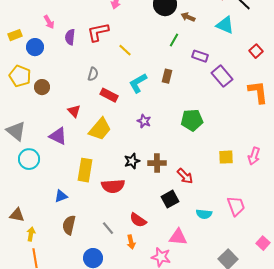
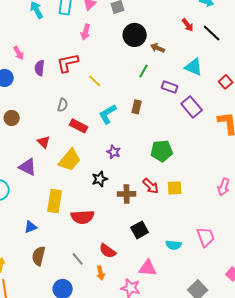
cyan triangle: (225, 25) -> (194, 67), moved
yellow square: (226, 157) -> (175, 188), moved
black star: (132, 161) -> (100, 179), moved
red arrow: (185, 176) -> (151, 186), moved

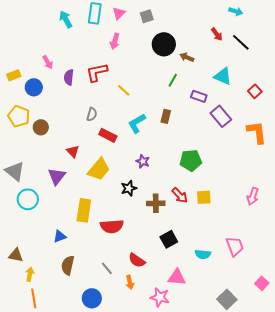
purple triangle: (28, 167) -> (57, 176), turned 42

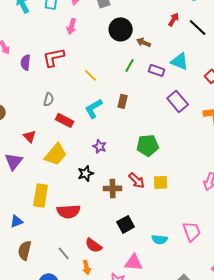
red arrow: (217, 34) -> (174, 19), turned -112
yellow line: (124, 90) -> (91, 75), moved
purple rectangle: (199, 96) -> (157, 70), moved

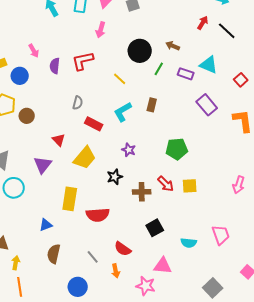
black circle: (121, 29) -> (140, 51), moved

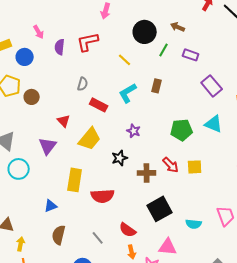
cyan triangle: (209, 65) -> (214, 124), moved
black square: (155, 228) -> (160, 209), size x1.4
orange arrow: (116, 271) -> (132, 252), moved

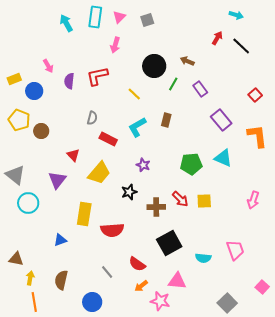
purple rectangle: (191, 55) -> (200, 89), turned 35
brown semicircle: (59, 235) -> (61, 280), moved
orange arrow: (132, 252) -> (141, 286), turned 64

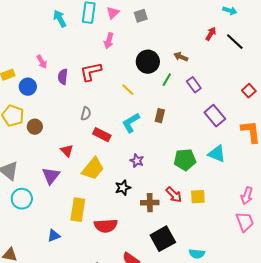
pink trapezoid: (235, 250) -> (245, 222), moved

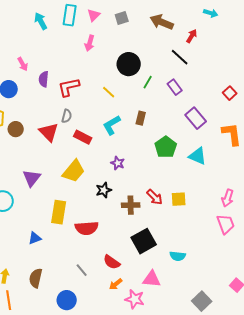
black line: (235, 42) -> (180, 57), moved
brown arrow: (181, 57) -> (162, 22), moved, size x1.6
red L-shape: (91, 72) -> (69, 87), moved
red triangle: (67, 151) -> (49, 132), moved, size x1.5
green pentagon: (185, 160) -> (166, 147), moved, turned -30

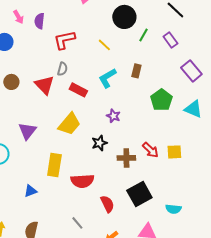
purple semicircle: (44, 79) -> (39, 21), moved
red semicircle: (112, 262) -> (107, 204), moved, turned -150

